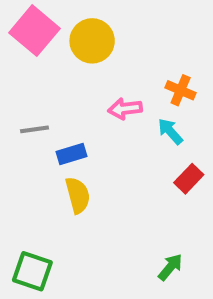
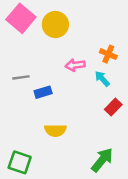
yellow semicircle: (78, 195) -> (55, 130), moved, turned 105
green arrow: (170, 267) -> (102, 160), size x1.5

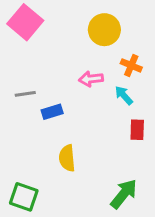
yellow circle: (55, 24) -> (104, 30), moved
red rectangle: (113, 107) -> (137, 130), turned -42
yellow semicircle: (55, 130) -> (67, 158), turned 85

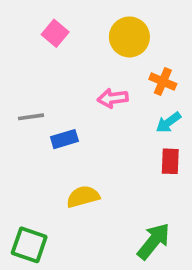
pink square: (25, 22) -> (55, 33), moved, size x0.6
cyan arrow: (124, 95) -> (168, 122), moved, turned -84
yellow semicircle: (67, 158) -> (83, 197), turned 80

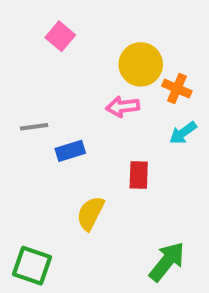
yellow circle: (129, 37) -> (141, 64), moved
red rectangle: (170, 161) -> (139, 175), moved
yellow semicircle: (83, 197) -> (90, 213), turned -48

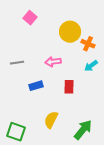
pink arrow: (123, 107) -> (53, 62), moved
blue rectangle: (70, 151) -> (36, 86), moved
yellow semicircle: (90, 213) -> (51, 120), moved

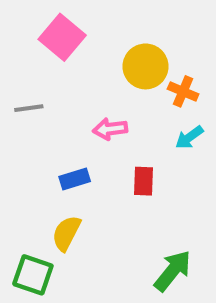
pink square: (30, 18) -> (62, 37), size x1.5
gray line: (17, 63) -> (29, 108), moved
yellow semicircle: (51, 120) -> (66, 233), moved

